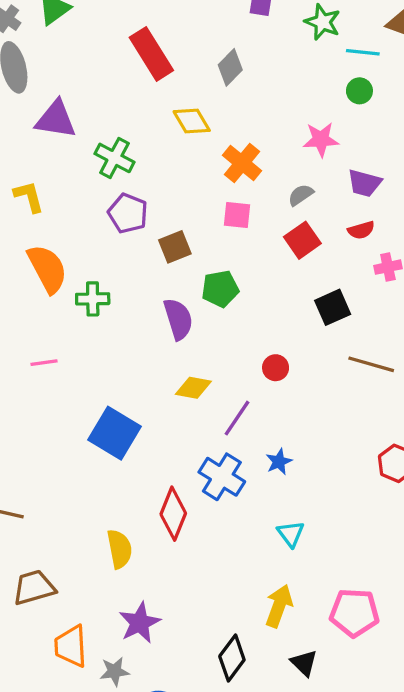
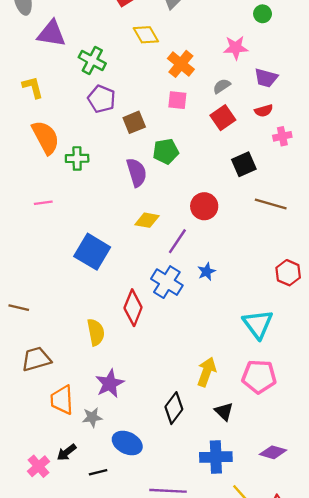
red circle: (276, 368) -> (204, 206), size x1.5
cyan triangle: (291, 534) -> (258, 324), moved, size x1.6

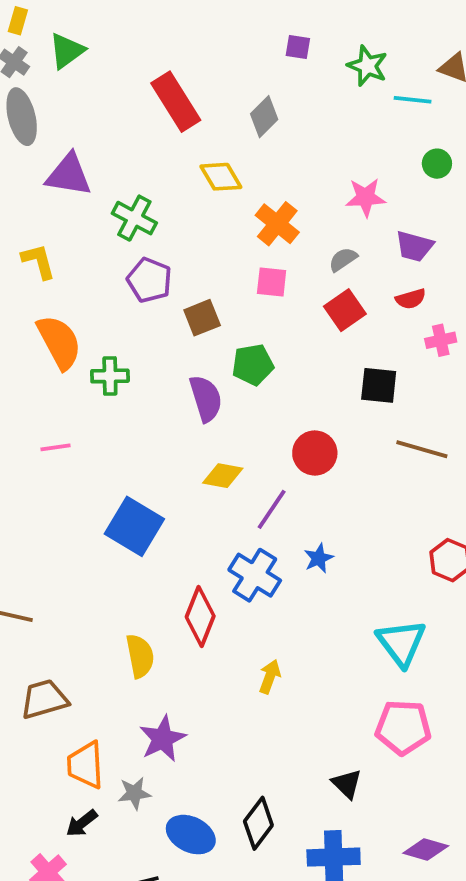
green circle: (263, 14) -> (437, 164), moved
black square: (244, 164) -> (379, 385), turned 30
yellow arrow: (207, 372) -> (270, 677), moved, size x0.7
black diamond: (174, 408) -> (258, 823), moved
black arrow: (67, 452) -> (82, 823), moved

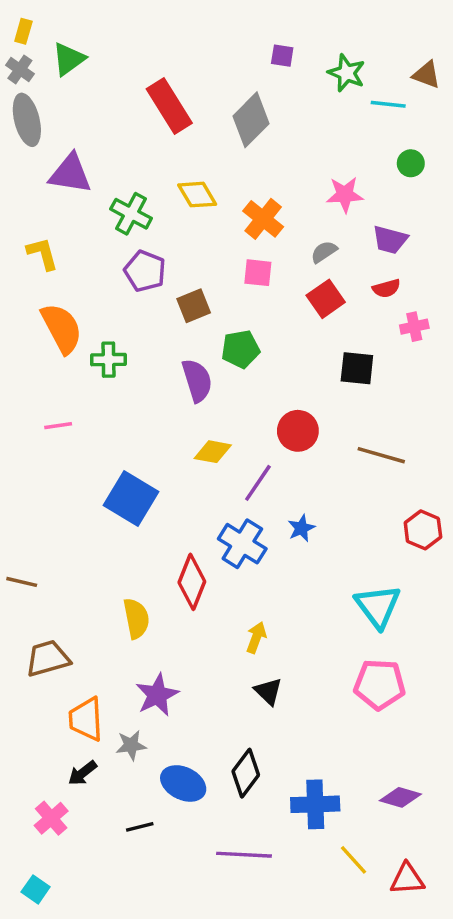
gray diamond: (264, 117) -> (251, 120), size x1.4
yellow diamond: (221, 177) -> (197, 195), moved
brown line: (422, 449) -> (381, 455), moved
black triangle: (347, 784) -> (268, 691), moved

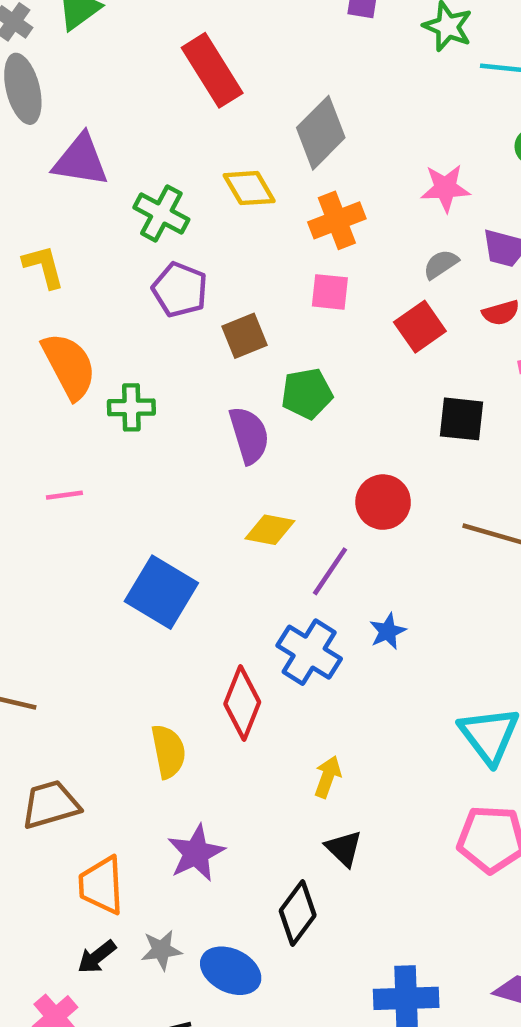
gray diamond: (251, 120) -> (321, 133), moved
orange cross: (263, 219) -> (337, 220), turned 30
gray semicircle: (324, 252) -> (441, 264), moved
gray star: (131, 745) -> (161, 950), moved
black diamond: (246, 773) -> (298, 913), moved

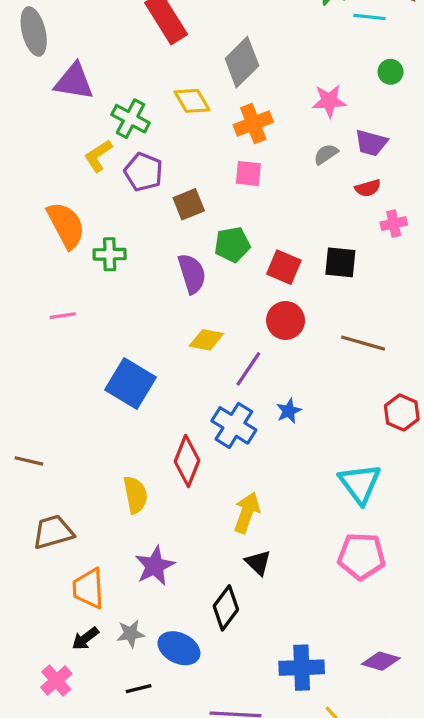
yellow L-shape: (44, 267) -> (98, 156), moved, turned -108
red square: (420, 327) -> (284, 267), moved, turned -32
yellow arrow: (328, 777) -> (247, 513), size x1.4

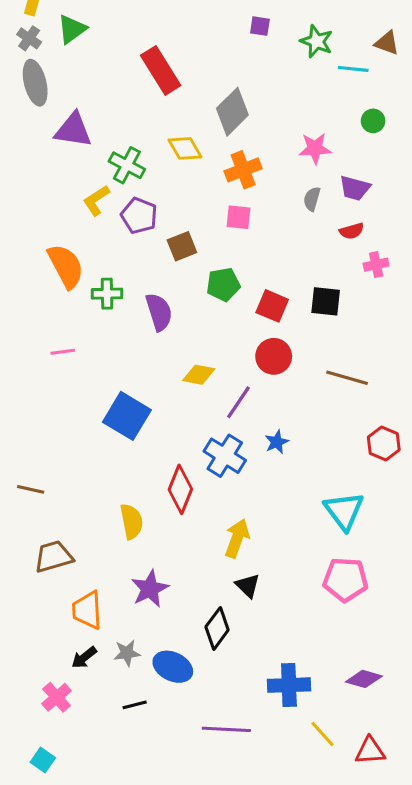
gray semicircle: (326, 154) -> (312, 199), turned -40
purple semicircle: (192, 274) -> (159, 312), moved

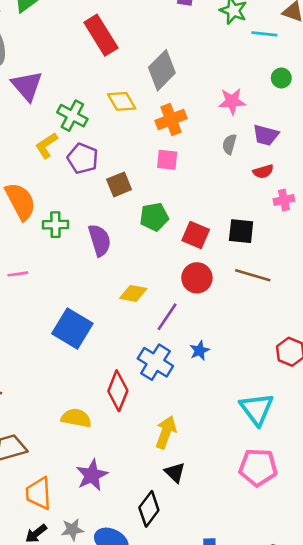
purple triangle: (73, 130) -> (27, 86), turned 40
brown line: (347, 378) -> (253, 275), moved
yellow semicircle: (131, 521) -> (76, 418), turned -68

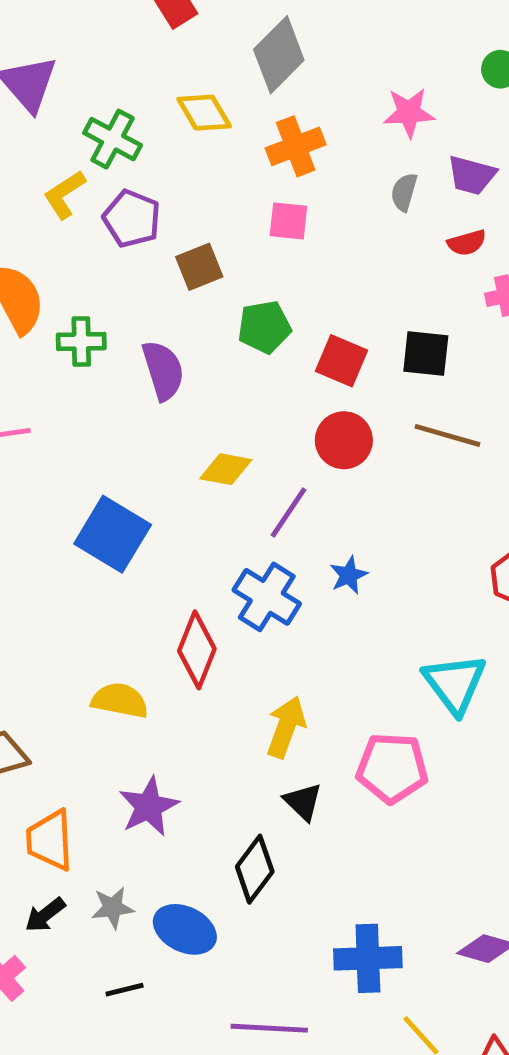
pink pentagon: (258, 467) -> (392, 768), moved

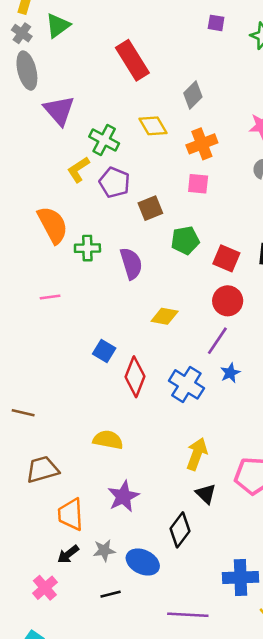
gray diamond: (279, 55) -> (193, 95), size x0.7
purple line: (288, 513) -> (217, 341), moved
blue square: (113, 534) -> (104, 351), size x0.6
red diamond: (197, 650) -> (135, 377), moved

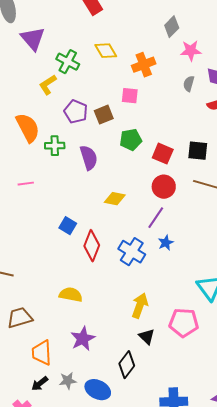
gray diamond: (193, 95) -> (172, 27), moved
purple pentagon: (114, 182) -> (76, 112), moved
pink square: (198, 184) -> (130, 96), moved

